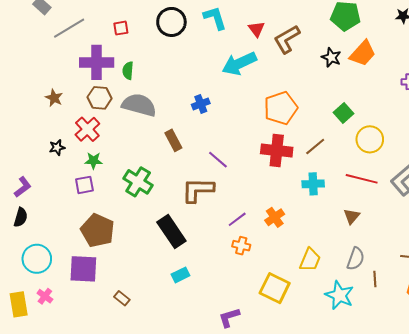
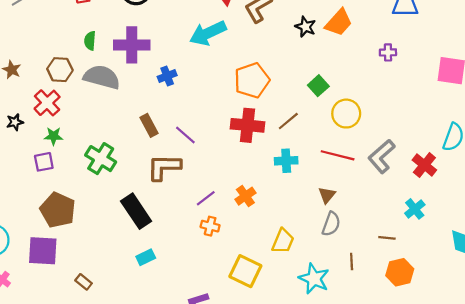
purple cross: (97, 62) -> (132, 45), moved
brown rectangle: (173, 140) -> (149, 125), moved
gray semicircle: (356, 259) -> (331, 224), moved

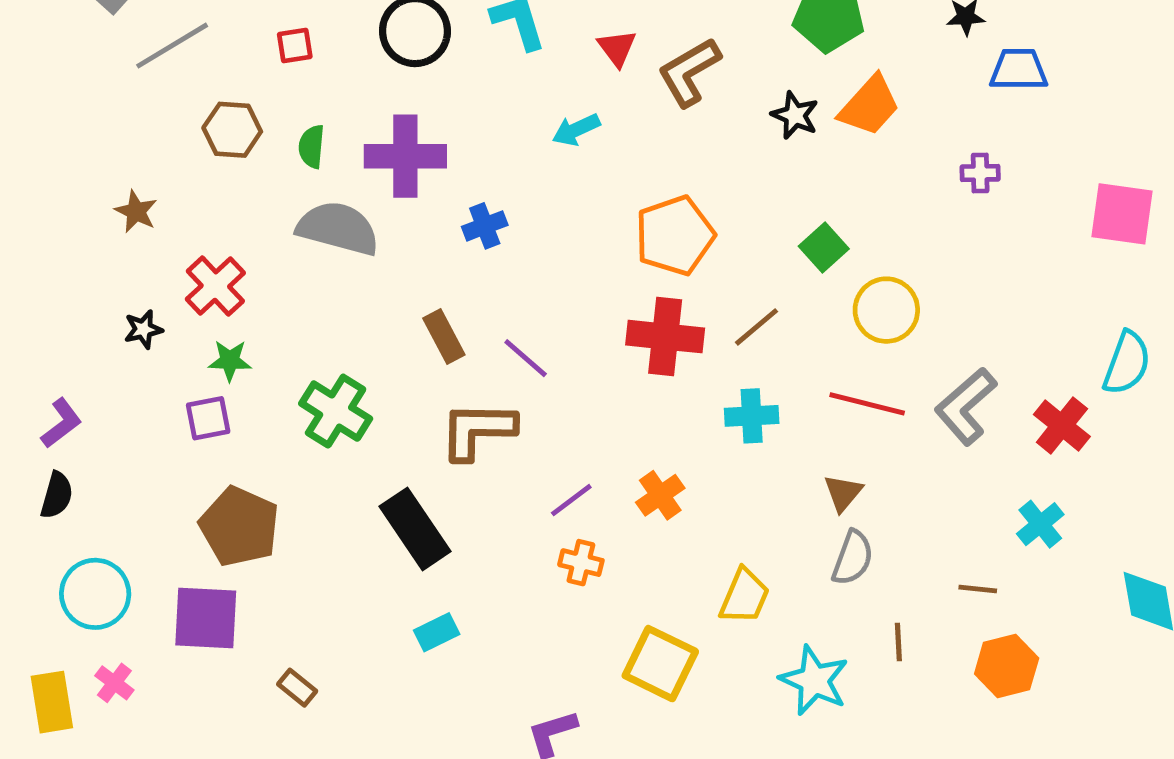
cyan arrow: (208, 33) -> (576, 130), size x0.6
brown hexagon: (60, 70) -> (232, 130), moved

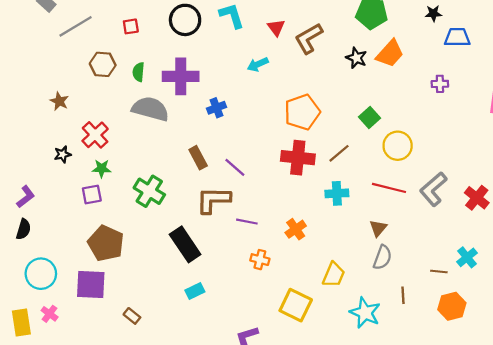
purple line: (571, 500) -> (247, 222), moved, turned 48
cyan cross: (1040, 524) -> (467, 257), moved

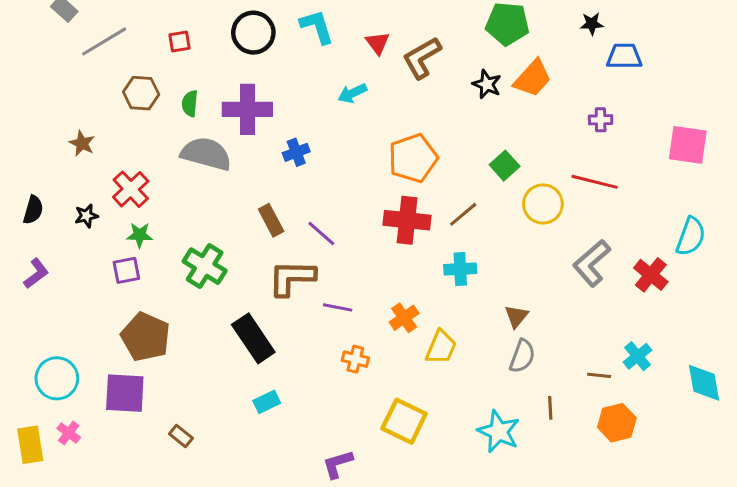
red line: (389, 188) -> (595, 182), moved
black semicircle: (23, 229) -> (33, 210), moved
yellow trapezoid: (334, 275) -> (441, 347), moved

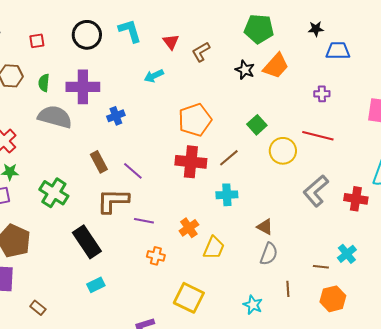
brown L-shape: (422, 58) -> (201, 52), size x0.7
red cross: (651, 275) -> (356, 199), turned -30
brown triangle: (516, 316) -> (265, 227), turned -42
cyan star: (499, 432) -> (253, 305), size x0.7

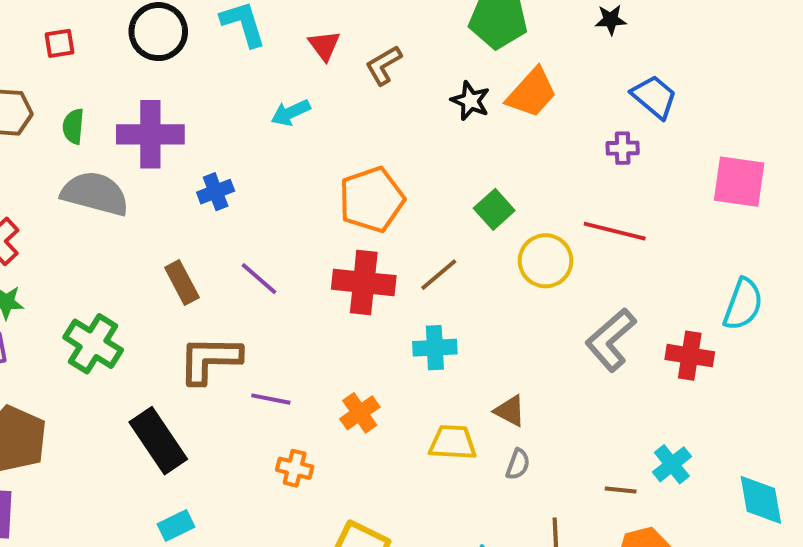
blue trapezoid: (338, 51) -> (654, 97), moved, turned 40
purple line: (133, 171) -> (259, 279), moved
yellow trapezoid: (214, 248) -> (453, 443), moved, turned -110
gray semicircle: (269, 254) -> (518, 464), size x0.7

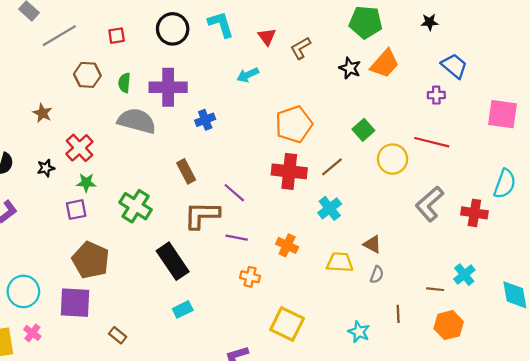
purple line: (259, 279) -> (234, 193), moved
cyan cross: (435, 348) -> (330, 208), turned -35
orange cross: (360, 413) -> (287, 245), turned -30

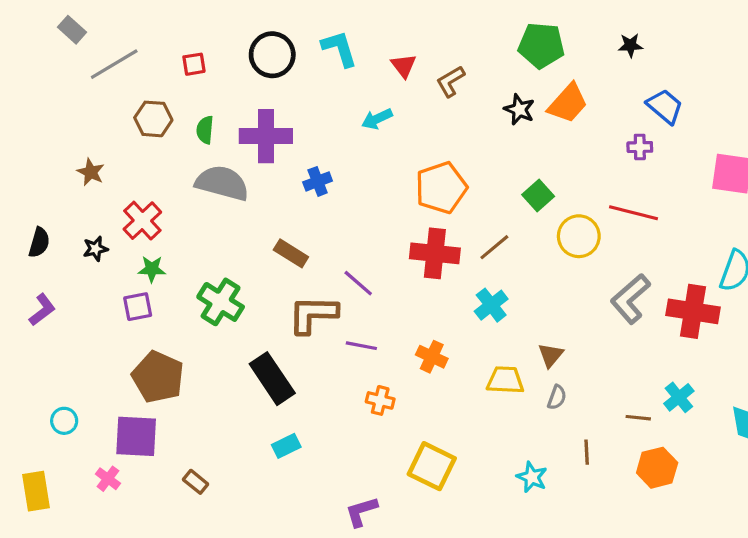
brown rectangle: (186, 171) -> (291, 253), turned -30
red cross: (474, 213) -> (693, 311), size x1.4
brown triangle: (372, 244) -> (551, 355), turned 42
cyan circle: (23, 291) -> (64, 421), size x0.6
pink cross: (32, 333) -> (108, 479), moved

